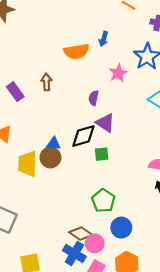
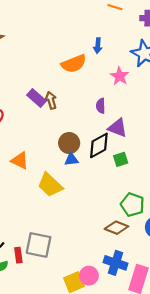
purple rectangle: (15, 92) -> (36, 98), moved
brown circle: (50, 157) -> (69, 143), moved
yellow trapezoid: (27, 164) -> (50, 185), turned -36
brown diamond: (81, 234) -> (116, 228), moved
pink circle: (95, 243) -> (89, 276), moved

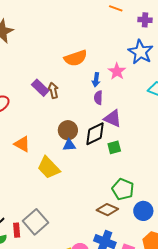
blue arrow: (98, 46) -> (96, 80), moved
gray square: (39, 245) -> (35, 222), turned 35

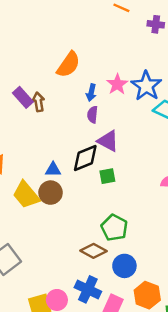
blue star: (141, 52) -> (146, 86), moved
orange semicircle: (76, 58) -> (68, 65), turned -40
brown circle: (68, 130) -> (51, 193), moved
blue circle: (143, 211) -> (124, 266), moved

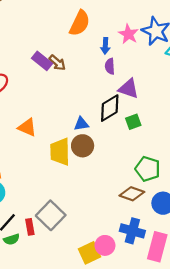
brown arrow: (38, 102) -> (57, 63), turned 150
yellow trapezoid: (26, 195) -> (60, 152), turned 48

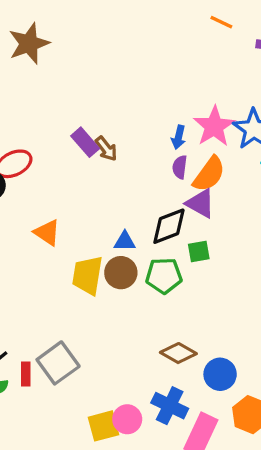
orange semicircle: (80, 23) -> (209, 174), moved
pink star: (128, 34) -> (214, 126), size x1.4
green pentagon: (148, 169) -> (164, 276), moved, turned -30

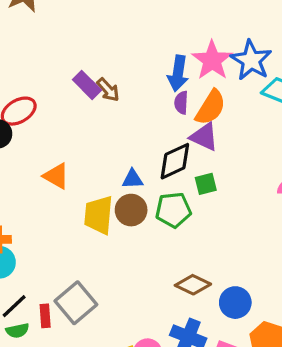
blue arrow: (178, 137) -> (178, 73), size x1.5

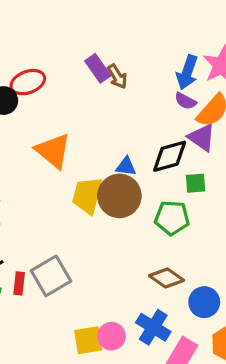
purple semicircle: (181, 103) -> (185, 101), turned -75
orange triangle: (56, 176) -> (53, 151), size x1.4
brown circle: (131, 210) -> (119, 196), size x1.4
green pentagon: (173, 210) -> (172, 218), moved

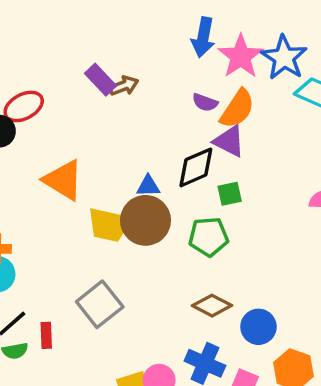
blue arrow: (187, 72) -> (203, 37), moved
brown arrow: (117, 76) -> (124, 86), turned -70
yellow trapezoid: (87, 195) -> (109, 225), turned -84
gray square: (51, 276) -> (100, 304), moved

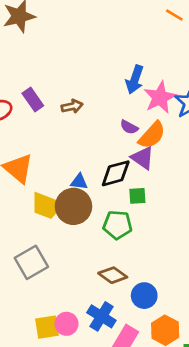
purple rectangle: (101, 80) -> (33, 100), moved

